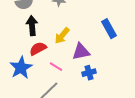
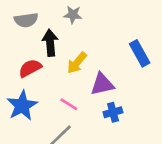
black arrow: (32, 26) -> (50, 43), moved
red semicircle: (38, 49) -> (30, 68), moved

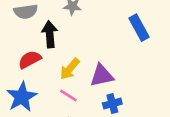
blue rectangle: (140, 53) -> (139, 28), moved
yellow arrow: (77, 63) -> (70, 69), moved

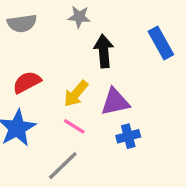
black arrow: (50, 34) -> (104, 51), moved

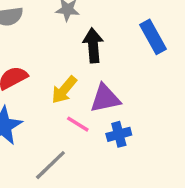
pink line: (74, 126) -> (78, 124), moved

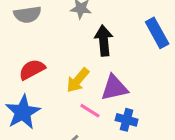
blue cross: (119, 134) -> (127, 120), turned 30

